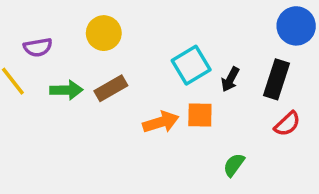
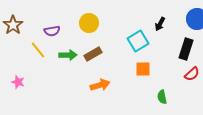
black arrow: (230, 79) -> (160, 24), moved
orange arrow: (161, 122) -> (100, 85), moved
green semicircle: (234, 165) -> (162, 97), turned -48

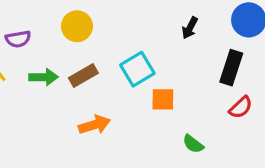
cyan square: (138, 41) -> (137, 69), moved
green semicircle: (162, 97) -> (193, 144), turned -40

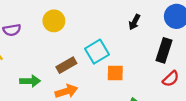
brown rectangle: (83, 76) -> (66, 65), moved
green arrow: (44, 77) -> (30, 81), moved

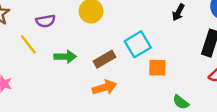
green arrow: (30, 81) -> (65, 57), moved

